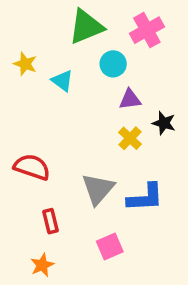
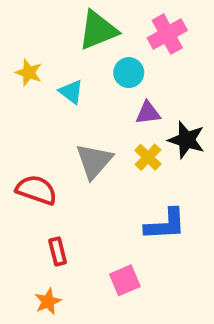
black star: (164, 123) -> (186, 140), size x1.4
gray triangle: (98, 189) -> (94, 161), moved

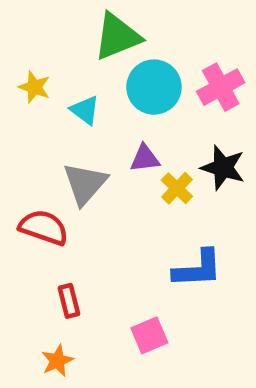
pink cross: (167, 34) -> (221, 87), moved
cyan circle: (129, 73) -> (154, 87), size x1.5
purple triangle: (148, 113) -> (145, 158), moved
gray triangle: (94, 161) -> (85, 184), moved

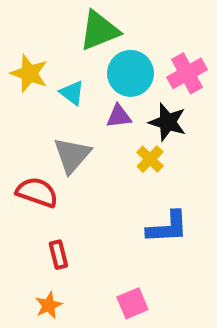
yellow star: (34, 87) -> (29, 73), size x1.4
purple triangle: (145, 158) -> (119, 116), moved
black star: (223, 168) -> (168, 122), moved
pink square: (149, 335) -> (132, 303), moved

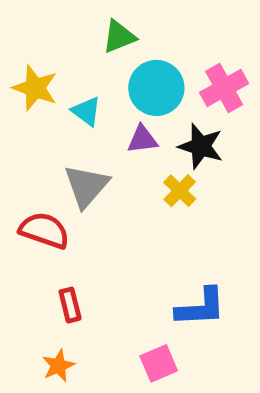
green triangle: (99, 31) -> (119, 37), size x0.7
blue L-shape: (168, 227) -> (201, 307), moved

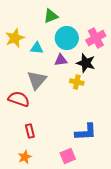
yellow star: (35, 88) -> (15, 38), turned 30
cyan triangle: (86, 111) -> (37, 48), turned -32
yellow cross: (180, 191) -> (77, 82), turned -32

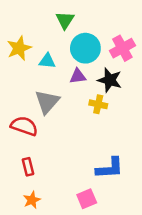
green triangle: (51, 16) -> (65, 20), turned -35
red rectangle: (30, 131) -> (28, 167), moved

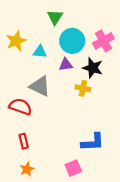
gray triangle: (47, 102) -> (40, 86), turned -45

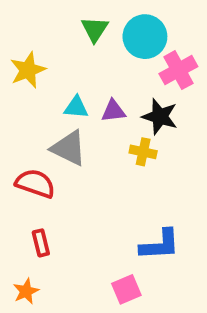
cyan circle: (72, 41) -> (145, 37), moved
cyan triangle: (40, 52) -> (76, 107), moved
orange star: (27, 169) -> (26, 291), moved

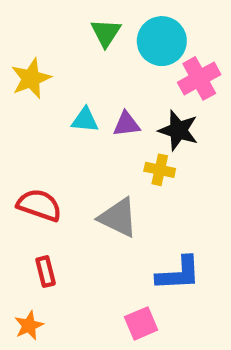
gray triangle: (69, 148) -> (118, 218), moved

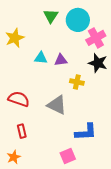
black star: (178, 130) -> (98, 63), moved

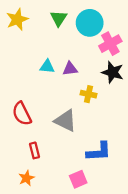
yellow star: (15, 38) -> (17, 19), moved
red semicircle: (19, 99) -> (22, 114), turned -135
red rectangle: (22, 131) -> (34, 150), moved
orange star: (14, 157) -> (26, 178), moved

